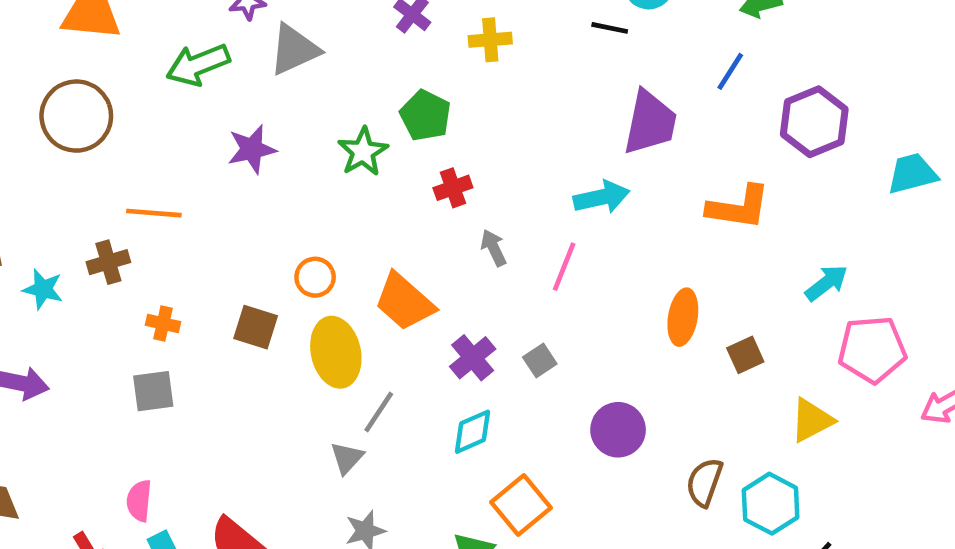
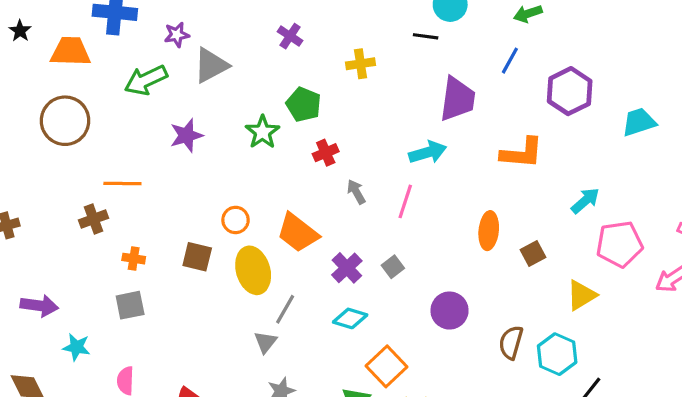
yellow cross: (490, 40) -> (361, 64), moved
cyan star: (43, 289) -> (76, 347), moved
cyan diamond: (473, 432) -> (350, 318), turned 44

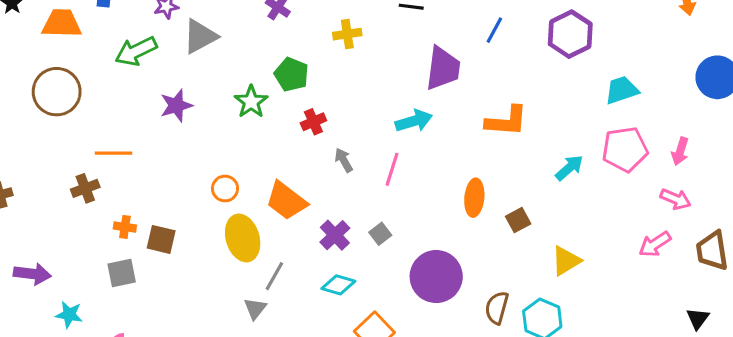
purple hexagon: (570, 91) -> (570, 34), moved
pink pentagon: (619, 244) -> (625, 149), moved
brown square: (197, 257) -> (161, 239), moved
purple circle: (450, 311) -> (436, 277), size x1.4

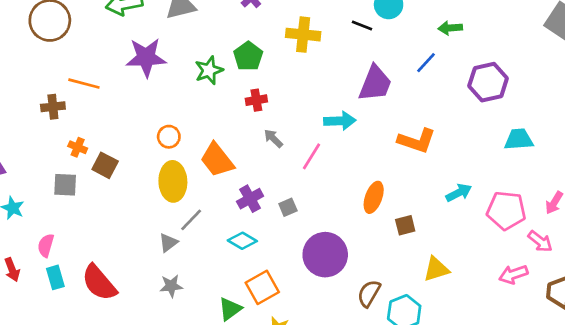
yellow cross: (347, 34) -> (303, 35), size x1.4
purple star: (176, 106) -> (146, 57), size x1.4
pink pentagon: (625, 149) -> (506, 210), moved
gray arrow: (344, 160) -> (273, 138), turned -30

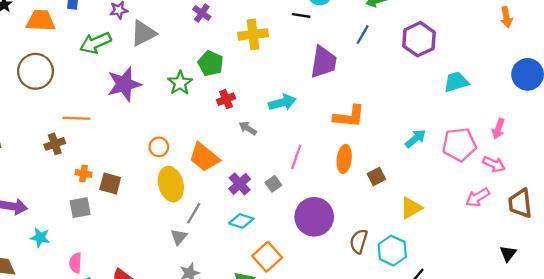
cyan arrow: (340, 121) -> (282, 102), moved
orange L-shape: (417, 141) -> (349, 116), moved
pink line: (311, 156) -> (296, 157), moved

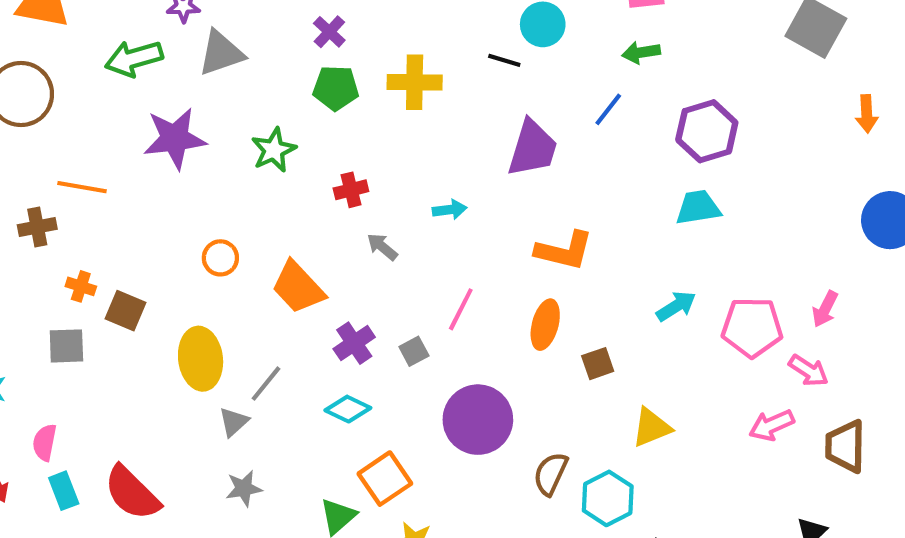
green pentagon: (211, 63) -> (336, 88), moved, turned -30
cyan trapezoid: (456, 82) -> (698, 208), moved
cyan arrow: (282, 102) -> (450, 210), size x0.7
yellow ellipse: (171, 184) -> (201, 359), moved

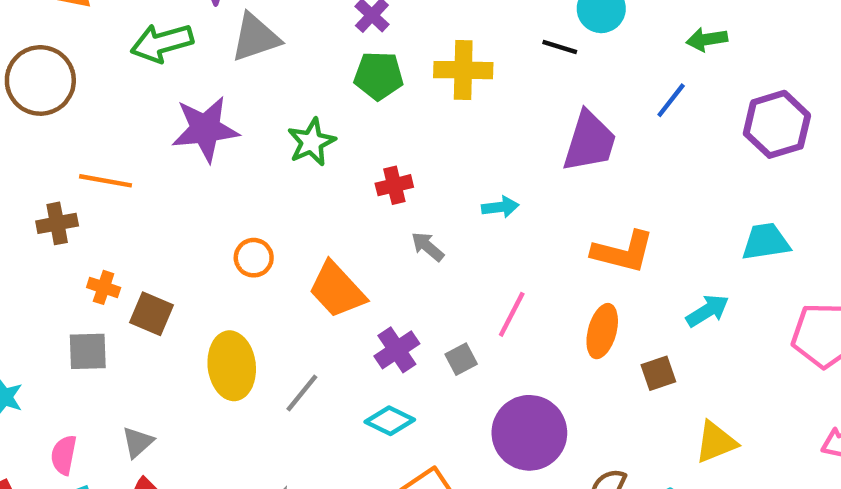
cyan trapezoid: (698, 208) -> (766, 242), moved
cyan arrow: (676, 306) -> (708, 311), moved
gray triangle: (234, 422) -> (138, 442), moved

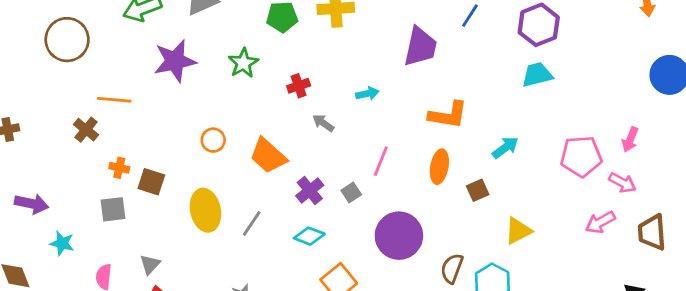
brown cross: (57, 223) -> (86, 130), turned -35
cyan trapezoid: (766, 242) -> (537, 75), moved

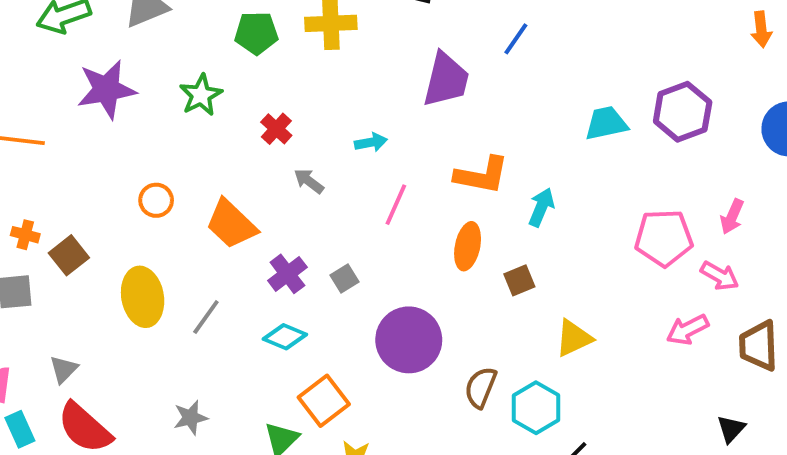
purple hexagon: (539, 25) -> (683, 112), moved
red cross: (299, 86) -> (276, 129), turned -30
cyan arrow: (505, 148) -> (541, 207), moved, turned -32
pink line: (381, 161) -> (396, 205), moved
brown square: (151, 182) -> (69, 255), turned 32

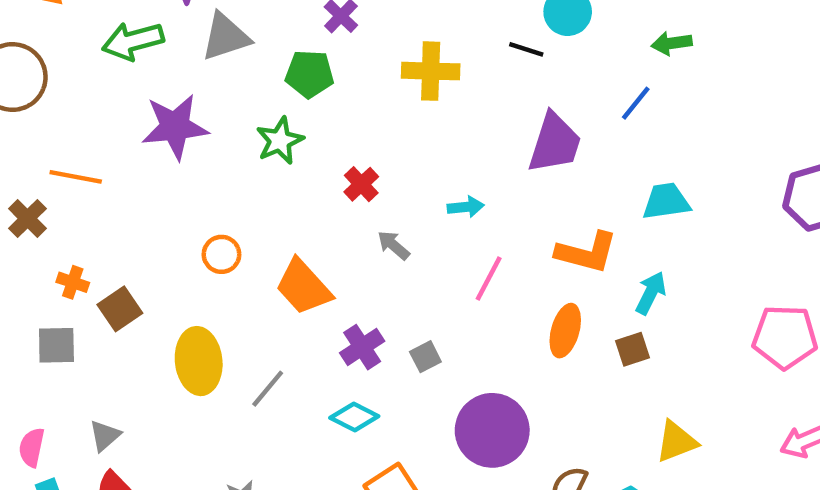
green pentagon: (256, 33) -> (309, 74), moved
cyan trapezoid: (606, 123) -> (666, 201), moved
brown square: (519, 280) -> (633, 349), moved

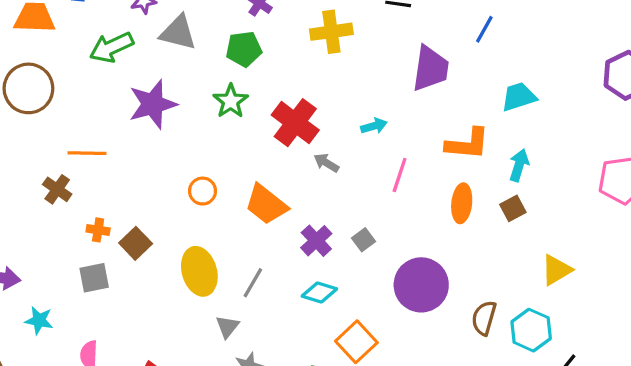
gray triangle: (226, 37) -> (178, 33), turned 42
red cross: (361, 184) -> (295, 123), size x1.8
gray triangle: (105, 436) -> (227, 327), moved

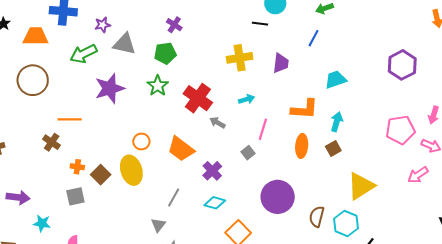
yellow cross: (331, 32) -> (240, 58), moved
purple trapezoid: (430, 68) -> (281, 63), size x0.7
gray square: (363, 240) -> (248, 153), moved
yellow triangle: (556, 270) -> (361, 186), size x1.4
yellow ellipse: (199, 271) -> (131, 170), moved

